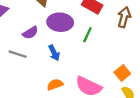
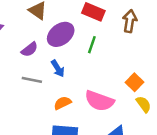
purple ellipse: (60, 22) -> (61, 34), turned -35
gray line: (18, 54) -> (32, 80), moved

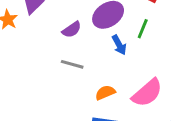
blue arrow: (58, 68) -> (119, 45), moved
pink semicircle: (99, 101) -> (147, 93), turned -64

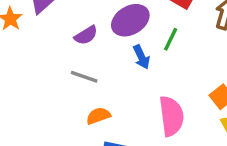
orange semicircle: (105, 93) -> (98, 116), moved
pink semicircle: (147, 93) -> (171, 116), turned -60

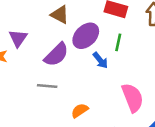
purple semicircle: (86, 35) -> (56, 55), size x1.5
gray line: (84, 77) -> (47, 86), moved

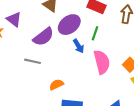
purple triangle: (18, 38) -> (14, 19), turned -35
pink semicircle: (133, 98) -> (102, 62), moved

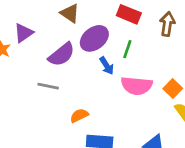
purple triangle: (14, 19) -> (24, 33), turned 49
pink semicircle: (102, 62) -> (137, 86), turned 110

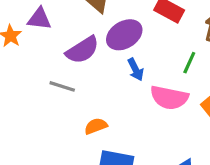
purple triangle: (24, 33) -> (39, 19), turned 35
green line: (127, 49) -> (189, 63), moved

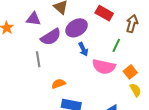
purple triangle: (39, 19) -> (33, 19), moved
gray line: (62, 86) -> (38, 59), turned 63

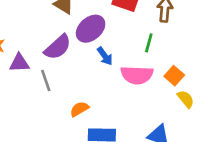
purple triangle: (33, 19) -> (19, 63), moved

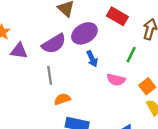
pink semicircle: (137, 75) -> (116, 80), size x0.7
gray line: (46, 80) -> (50, 75), moved

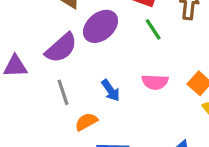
green line: (131, 55) -> (153, 29), moved, turned -49
blue arrow: (92, 59) -> (111, 90), moved

